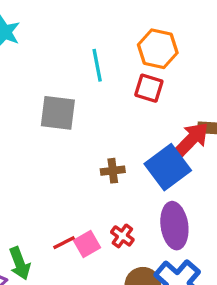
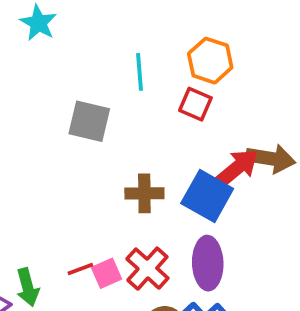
blue square: (168, 167) -> (207, 196), turned -30
brown cross: (113, 171) -> (144, 193), size x1.4
red cross: (122, 236) -> (147, 269), size x1.6

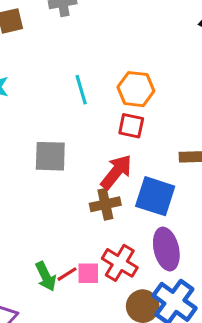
cyan line: (139, 72) -> (81, 90), moved
red arrow: (237, 168) -> (116, 172), moved
pink square: (106, 273) -> (88, 273), turned 35
green arrow: (28, 287) -> (46, 276), moved

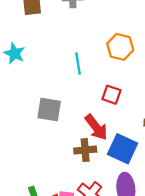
orange hexagon: (136, 89) -> (120, 47), moved
red arrow: (116, 172) -> (96, 127), turned 96

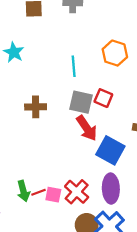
gray square: (49, 110) -> (81, 102), moved
brown cross: (85, 150) -> (36, 107), moved

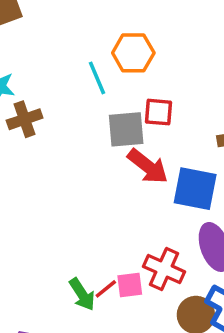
orange hexagon: (115, 53) -> (133, 53), moved
brown cross: (36, 107) -> (25, 119), moved

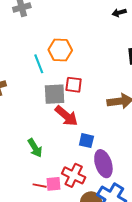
blue square: (195, 189) -> (86, 141), moved, size x0.6
red line: (106, 289) -> (40, 186), turned 48
green arrow: (82, 294) -> (35, 148), moved

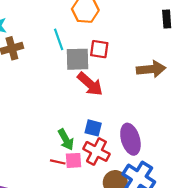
cyan line: (39, 64) -> (59, 39), moved
blue square: (86, 141) -> (93, 128), moved
green arrow: (35, 148) -> (66, 140), moved

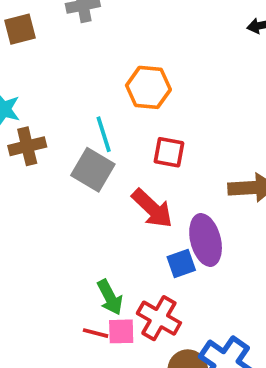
gray square: (78, 59) -> (93, 170), moved, turned 30
blue square: (93, 128) -> (181, 264), moved, turned -36
purple ellipse: (130, 139) -> (206, 240), moved

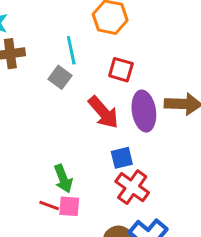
gray square: (93, 170) -> (60, 77), size x0.7
purple ellipse: (206, 240) -> (144, 111), moved
red cross: (159, 318) -> (132, 187), moved

